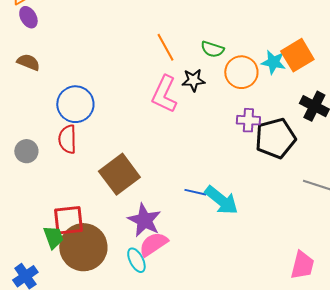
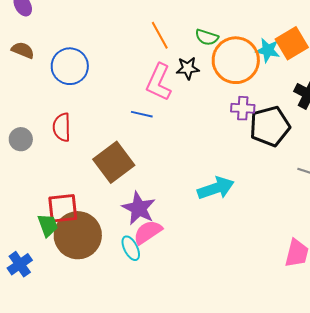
orange circle: (241, 72) -> (236, 60), size x1.4
blue circle: (75, 104) -> (70, 66), moved
blue line: (195, 192) -> (142, 114), moved
cyan arrow: (221, 200) -> (216, 188), turned -57

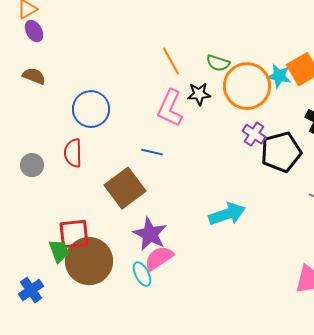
blue circle: (70, 66) -> (91, 109), moved
purple cross: (243, 108) -> (254, 134), turned 30
blue line: (142, 114) -> (152, 152), moved

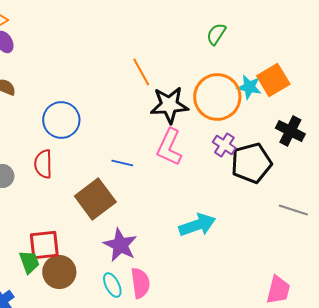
green semicircle: (218, 63) -> (216, 34), moved, turned 105
black star: (199, 94) -> (169, 105), size x1.6
pink L-shape: (170, 108) -> (169, 147), moved
pink semicircle: (159, 258) -> (140, 283), moved, turned 116
brown circle: (89, 261) -> (59, 272), size x0.7

